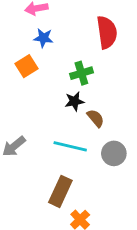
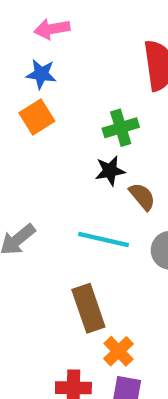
blue star: (43, 38) -> (41, 74), moved
brown rectangle: (60, 191) -> (88, 308), turned -44

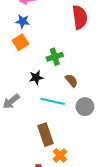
green cross: (121, 128) -> (55, 57), moved
black star: (110, 171) -> (36, 77), moved

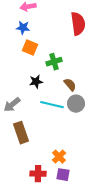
orange square: (21, 42) -> (30, 48), moved, turned -35
gray circle: (85, 107) -> (76, 104), moved
brown rectangle: (45, 135) -> (21, 133), moved

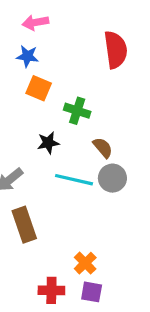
green cross: (54, 62) -> (77, 111), turned 35

